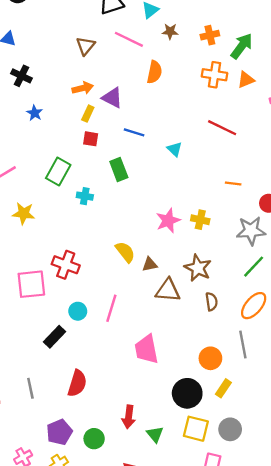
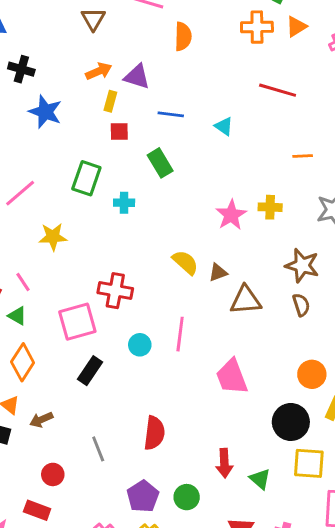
blue star: (35, 113) -> (45, 112), size x1.6
brown star: (198, 268) -> (302, 265), moved
black rectangle: (54, 337) -> (90, 371), moved

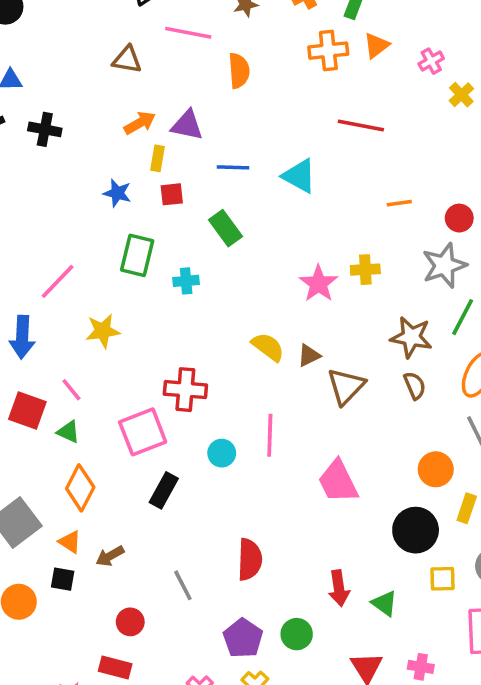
brown triangle: (93, 19) -> (127, 60), turned -45
blue star: (45, 112) -> (117, 193), moved, size x0.7
cyan triangle: (224, 126) -> (299, 176), size x1.5
brown triangle: (246, 300) -> (346, 386), turned -36
yellow square: (309, 463) -> (442, 579), size x0.7

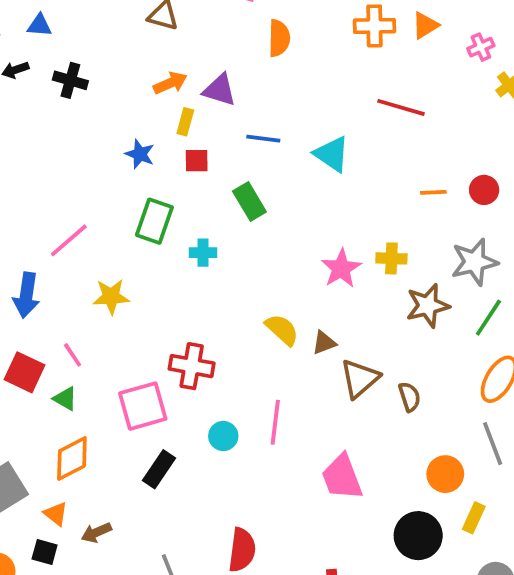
red circle: (459, 218) -> (484, 190), moved
brown star: (411, 337) -> (428, 306), moved, turned -30
brown semicircle: (415, 385) -> (410, 397), moved
orange diamond: (80, 488) -> (72, 458), turned 30

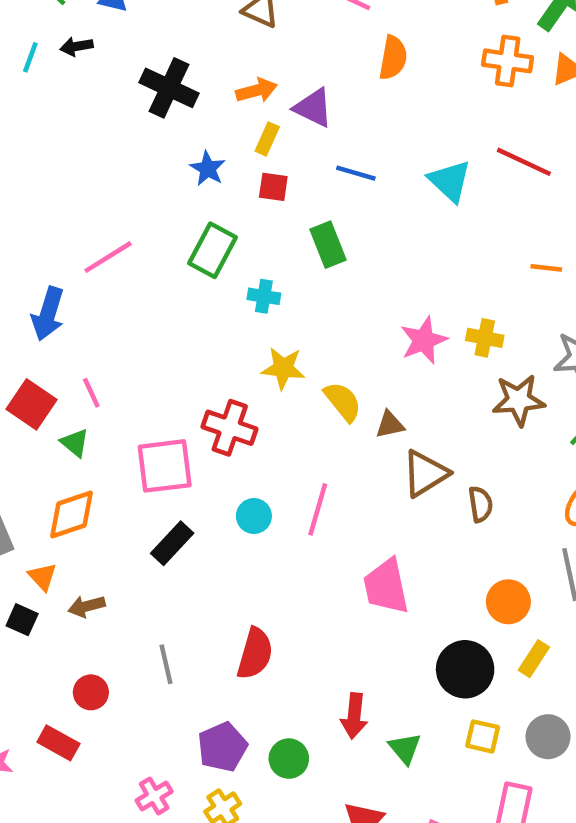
black cross: (70, 80) -> (169, 88), moved, size x1.4
cyan triangle: (332, 154) -> (450, 181), moved
yellow star: (111, 297) -> (283, 368), moved

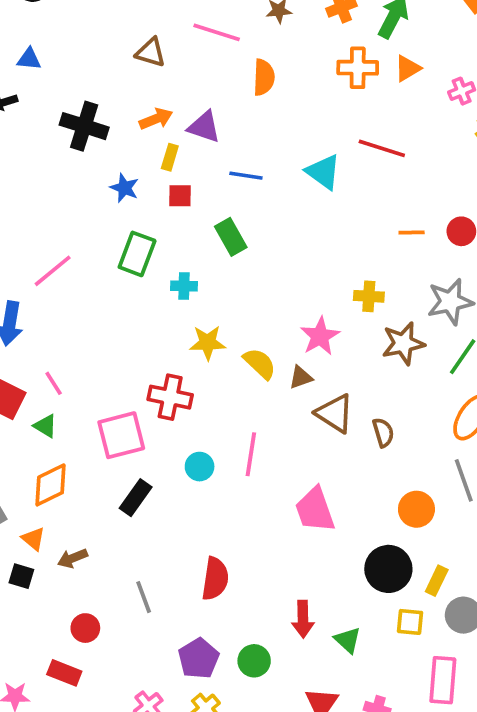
pink star: (424, 340) -> (320, 336), moved
brown triangle: (425, 473) -> (335, 413), turned -48
yellow rectangle: (534, 659) -> (437, 581), moved

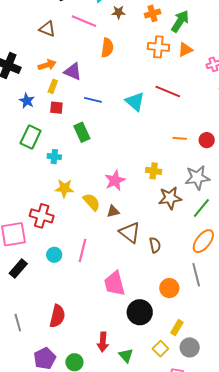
pink star: (320, 336) -> (115, 180), moved
black circle: (388, 569) -> (140, 312), moved
yellow square: (410, 622) -> (160, 349), turned 35

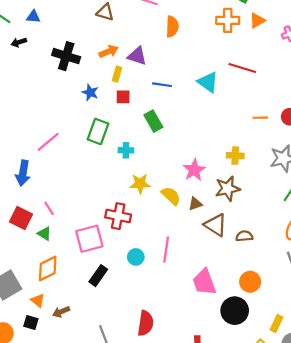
brown star: (170, 198) -> (228, 189), moved
brown semicircle: (155, 245) -> (244, 236), turned -77
orange circle: (169, 288) -> (250, 282), moved

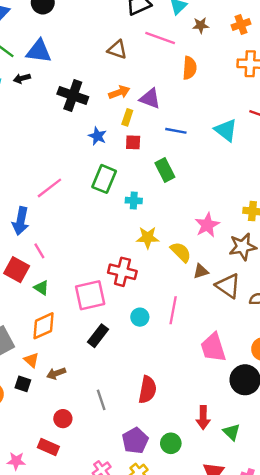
blue triangle: (33, 17) -> (39, 51), size x1.6
brown triangle: (195, 204) -> (201, 271), moved
pink line: (49, 208) -> (39, 251), moved

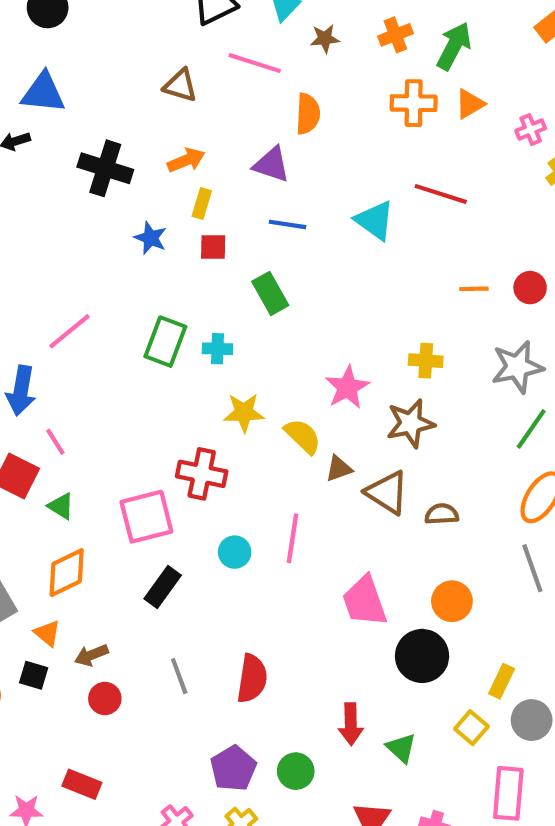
purple triangle: (150, 99) -> (272, 165), moved
green rectangle: (104, 179) -> (165, 342), moved
gray line: (101, 400) -> (179, 676), moved
red circle: (63, 419) -> (105, 699), moved

